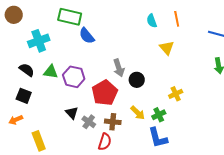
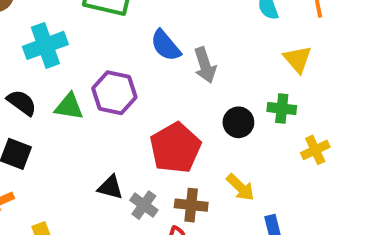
blue semicircle: (87, 36) -> (166, 45), moved
gray arrow: (119, 68) -> (205, 65), moved
purple hexagon: (74, 77) -> (114, 93), moved
black triangle: (72, 113) -> (110, 187), turned -32
green cross: (159, 115) -> (282, 109), moved, turned 32

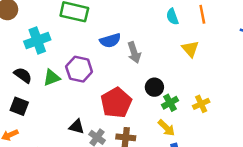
blue semicircle: (166, 45) -> (110, 41), turned -66
green triangle: (69, 107) -> (52, 78), turned -30
green cross: (282, 109) -> (170, 103), moved, turned -35
yellow arrow: (240, 187) -> (166, 128), moved

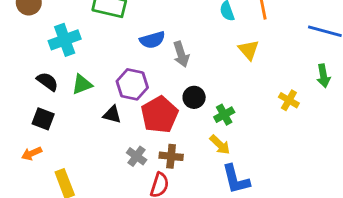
purple hexagon: (79, 69) -> (132, 84), moved
black circle: (154, 87) -> (194, 97), moved
yellow cross: (201, 104) -> (289, 100), moved, turned -35
black triangle: (77, 127) -> (112, 115), moved

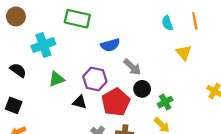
gray arrow: (181, 54) -> (132, 67), moved, turned -30
black semicircle: (47, 82) -> (18, 70), moved
black square: (43, 119) -> (14, 105), moved

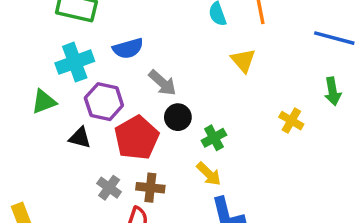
cyan cross: (43, 45) -> (75, 62), moved

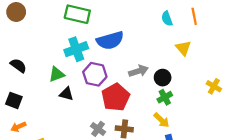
blue semicircle: (128, 48) -> (110, 40), size x1.4
gray arrow: (162, 83) -> (139, 71), moved, turned -60
black circle: (178, 117) -> (163, 78), moved
black triangle: (80, 138) -> (66, 94), moved

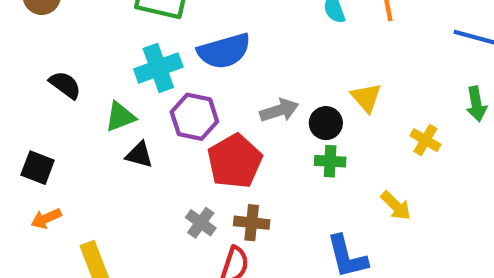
yellow triangle: (183, 48) -> (366, 98), moved
black semicircle: (18, 66) -> (65, 85), moved
green cross: (165, 97) -> (330, 161), turned 32
yellow arrow: (161, 120) -> (396, 206), moved

